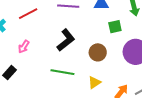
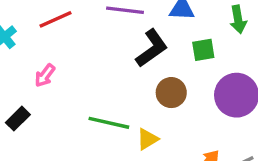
black L-shape: (66, 40) -> (152, 48), moved
yellow triangle: (94, 82) -> (147, 139), moved

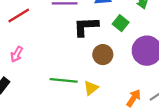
black L-shape: (152, 48) -> (86, 26), turned -140
green square: (203, 50) -> (121, 23), turned -35

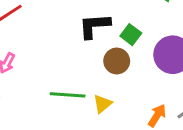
green square: (121, 23) -> (131, 35), moved

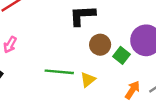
green square: (131, 35) -> (122, 55), moved

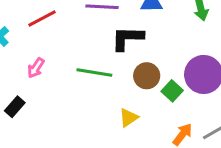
green line: (59, 72) -> (94, 73), moved

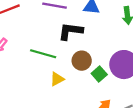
yellow triangle: (129, 118) -> (57, 79), moved

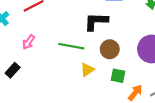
green square: (99, 74) -> (118, 76), moved, turned -32

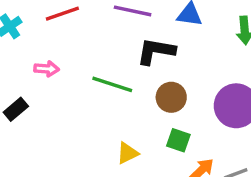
pink arrow: (29, 42) -> (47, 69), turned -128
yellow triangle: (87, 70) -> (127, 153), moved

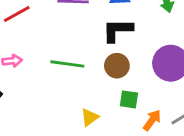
black L-shape: (156, 51) -> (118, 30), moved

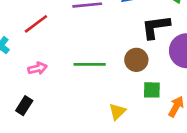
black L-shape: (118, 30) -> (156, 27), moved

